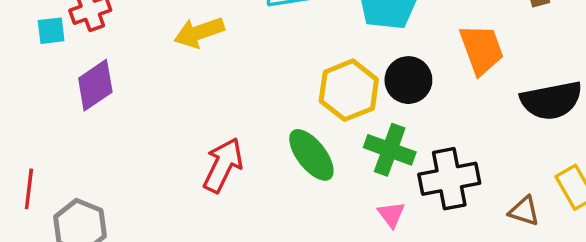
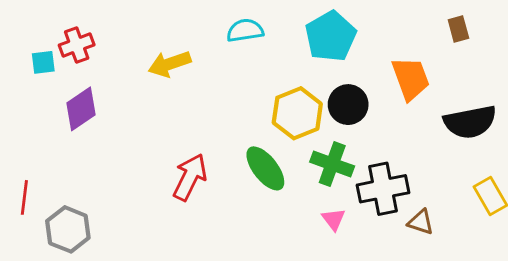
brown triangle: (524, 211) -> (421, 222), moved

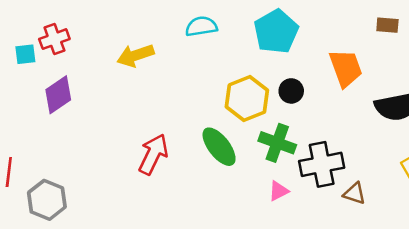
brown rectangle: (458, 29) -> (387, 25), turned -70
black circle: (348, 105) -> (291, 91), size x0.7
pink triangle: (334, 219) -> (279, 191), turned 40

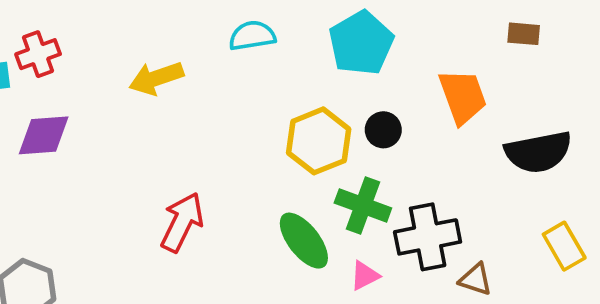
purple diamond: (58, 95) -> (44, 135), turned 30
green ellipse: (219, 147) -> (304, 241), moved

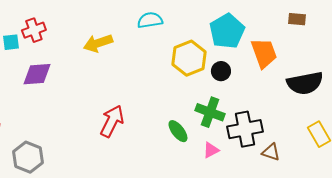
cyan pentagon: (361, 43) -> (227, 31), moved
yellow hexagon: (319, 141) -> (189, 58), moved
green ellipse: (304, 241) -> (178, 131), size x0.7

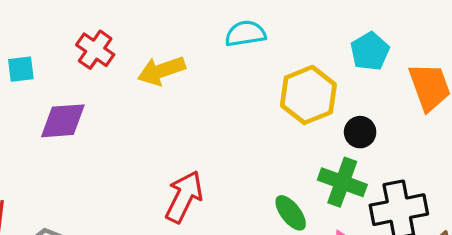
red cross: (34, 30) -> (95, 50), moved, turned -35
cyan pentagon: (227, 31) -> (370, 51), size x0.7
black circle: (221, 71) -> (360, 132), moved

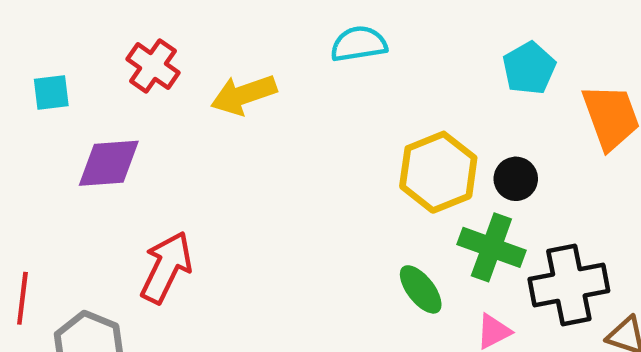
yellow hexagon: (308, 95) -> (438, 172), moved
red arrow: (184, 197) -> (166, 267), moved

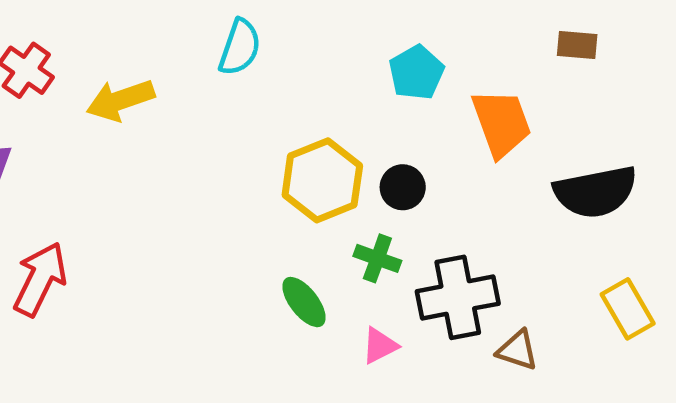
cyan semicircle: (359, 44) -> (240, 47), turned 118
green cross: (491, 247) -> (377, 258), size x0.7

